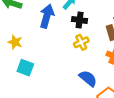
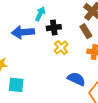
blue arrow: (47, 16) -> (23, 32), turned -95

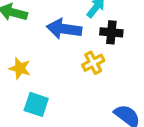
yellow cross: (61, 48) -> (93, 63), moved

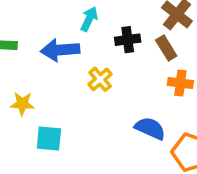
black cross: (111, 32) -> (128, 40), moved

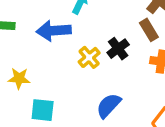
black cross: (128, 40) -> (118, 49), moved, turned -30
blue semicircle: (150, 128) -> (109, 106), moved, turned -72

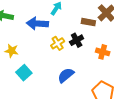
brown rectangle: (149, 30) -> (88, 22), moved, turned -56
cyan square: (43, 110) -> (24, 73), turned 35

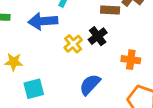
orange cross: (103, 52) -> (131, 60), moved
cyan square: (24, 73) -> (34, 89), turned 35

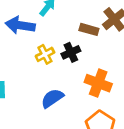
orange cross: (131, 60) -> (98, 83), size x1.4

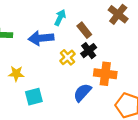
brown rectangle: (89, 29) -> (84, 30), moved, turned 49
orange cross: (98, 83) -> (105, 74), moved

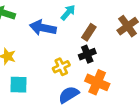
brown rectangle: (84, 30) -> (89, 32), turned 56
yellow cross: (68, 57) -> (61, 67), moved

